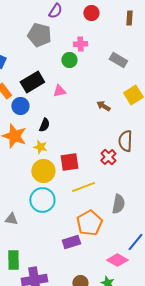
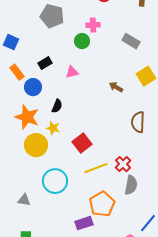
black rectangle: (32, 82) -> (45, 63), size x0.6
red cross: (108, 157) -> (123, 164), moved
red square: (69, 162) -> (82, 143), turned -30
yellow circle: (43, 171) -> (36, 145), moved

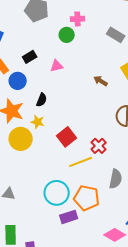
red cross: (123, 164) -> (99, 146), moved
cyan circle: (55, 181) -> (57, 193), moved
orange pentagon: (102, 204) -> (87, 198), turned -30

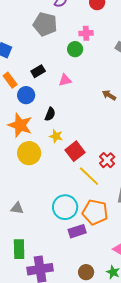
yellow star: (38, 122) -> (56, 136), moved
yellow line: (81, 162) -> (89, 176), turned 65

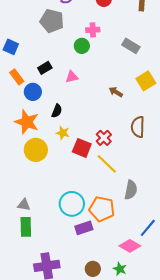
red square: (75, 151) -> (82, 148), turned -30
red cross: (107, 160) -> (104, 138), moved
yellow line: (89, 176) -> (107, 164), moved
green rectangle: (19, 249) -> (26, 227), moved

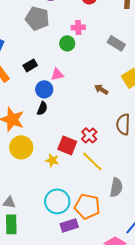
blue circle: (33, 92) -> (44, 89), moved
yellow star: (63, 133) -> (52, 160), moved

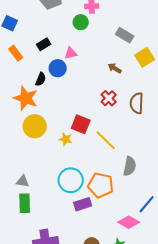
gray rectangle: (116, 43) -> (125, 35), moved
black semicircle: (42, 108) -> (41, 79), moved
red cross: (89, 135) -> (109, 98), moved

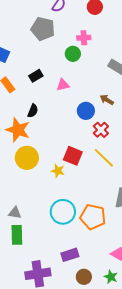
blue circle: (58, 68) -> (86, 111), moved
yellow line: (106, 140) -> (104, 158), moved
purple rectangle: (83, 204) -> (70, 255), moved

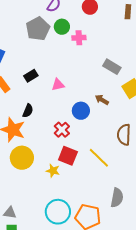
gray pentagon: (43, 29) -> (38, 29), turned 30
green circle: (73, 54) -> (62, 27), moved
red cross: (101, 130) -> (62, 130), moved

